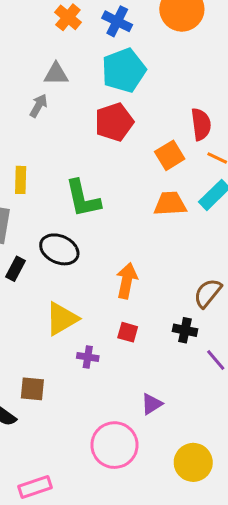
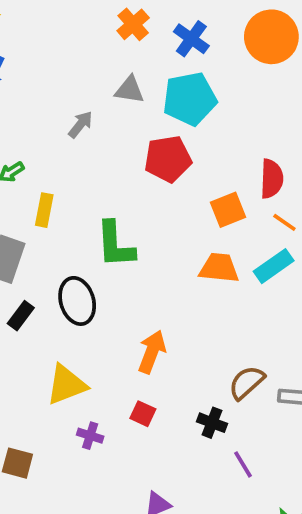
gray triangle: (56, 74) -> (130, 90), moved
black ellipse: (59, 249) -> (77, 301), turned 39

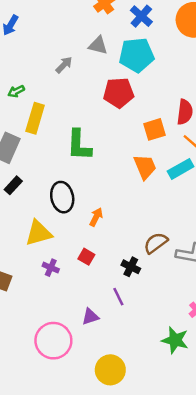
yellow rectangle: (44, 210) -> (35, 118), size x1.4
orange trapezoid: (219, 268) -> (145, 167), turned 56
black ellipse: (77, 301) -> (62, 197), moved
orange arrow: (152, 352) -> (96, 217), size x0.7
purple line: (243, 464) -> (118, 297), moved

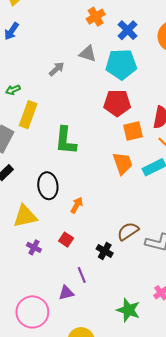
red pentagon: (119, 93) -> (117, 103), moved
purple line: (118, 297) -> (82, 275), moved
green star: (175, 340) -> (128, 310), moved

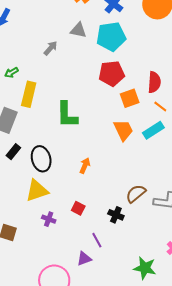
black ellipse: (48, 186) -> (41, 159), moved
orange arrow: (77, 205) -> (85, 166), moved

